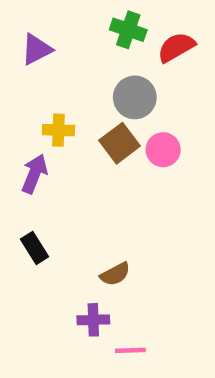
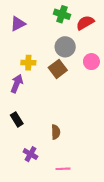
pink circle: (163, 150) -> (91, 62), moved
brown semicircle: (115, 274) -> (56, 132), turned -64
purple cross: (93, 320) -> (30, 154), moved, turned 32

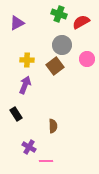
purple arrow: (17, 84) -> (25, 85), moved
pink line: (63, 169) -> (46, 161), moved

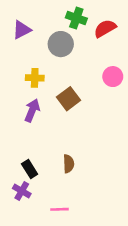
gray circle: (62, 45) -> (61, 44), moved
brown square: (55, 66) -> (69, 99), moved
black rectangle: (16, 114) -> (30, 169), moved
purple cross: (29, 147) -> (22, 191), moved

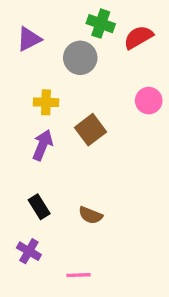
brown semicircle: (69, 164) -> (90, 215), turned 114
black rectangle: (30, 169) -> (39, 207), moved

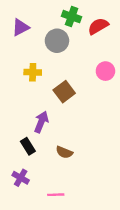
purple arrow: (43, 145) -> (41, 122), moved

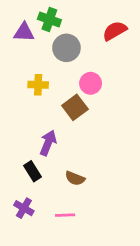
green cross: (72, 17) -> (49, 19), moved
purple triangle: (21, 27) -> (24, 32), turned 30
pink circle: (105, 71) -> (91, 83), moved
pink line: (56, 195) -> (65, 215), moved

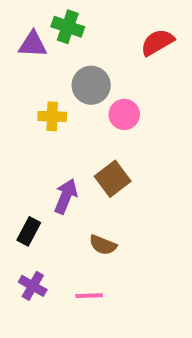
gray circle: (66, 48) -> (91, 85), moved
brown square: (75, 107) -> (113, 179), moved
black rectangle: (32, 171) -> (29, 231), moved, turned 60

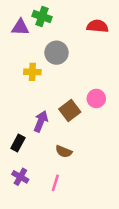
red semicircle: (157, 42) -> (97, 26), turned 35
pink circle: (124, 114) -> (96, 98), moved
pink line: (89, 296) -> (55, 183), turned -70

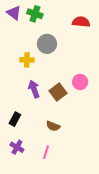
purple triangle: (20, 27) -> (14, 13), moved, turned 35
purple arrow: (41, 121) -> (34, 89), moved, turned -42

